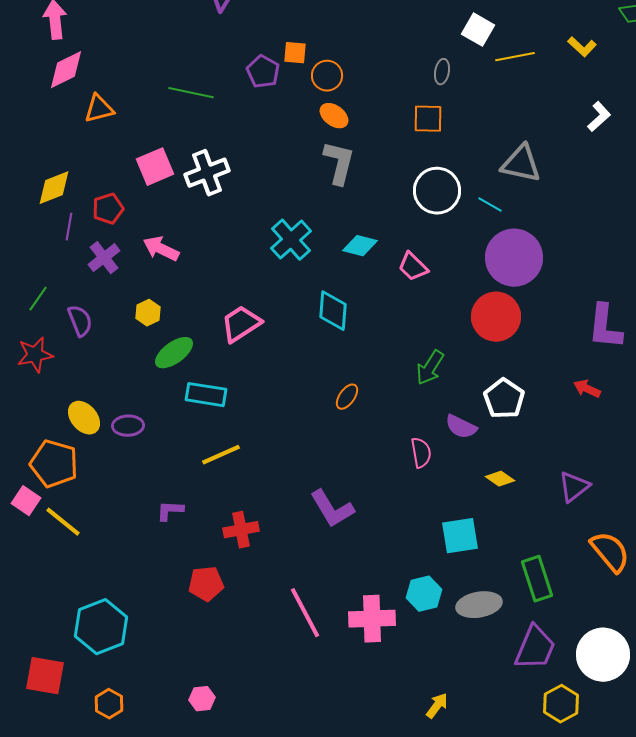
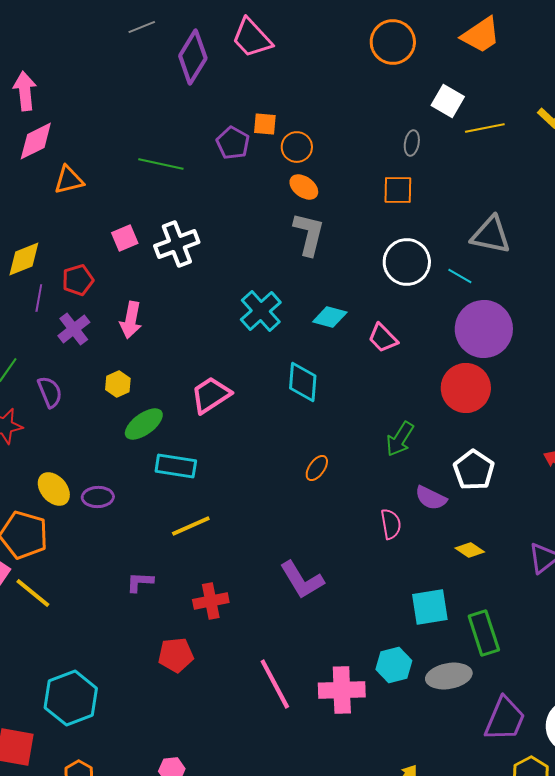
pink square: (155, 167) -> (125, 238), size x0.7
pink arrow: (161, 249) -> (131, 320), turned -105
green rectangle: (537, 579) -> (484, 633), moved

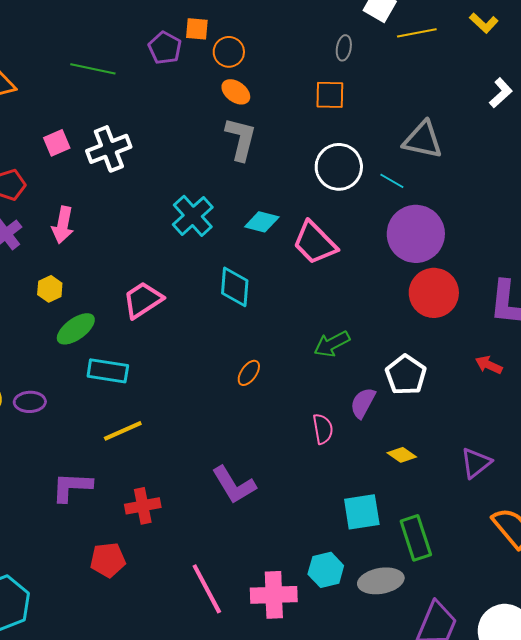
pink trapezoid: (383, 338) -> (315, 243), size x1.5
red circle: (466, 388) -> (434, 293), moved
green arrow: (400, 439) -> (332, 344), turned 30
purple semicircle: (431, 498) -> (363, 403), turned 92
purple L-shape: (140, 582) -> (72, 487), size x1.5

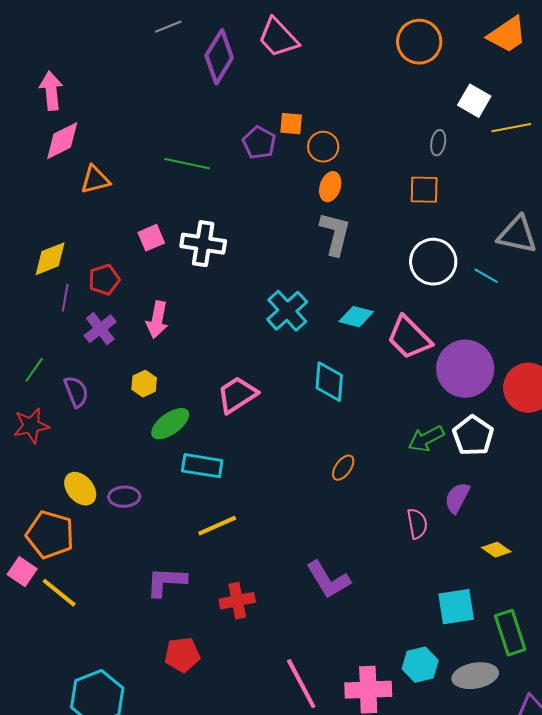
orange ellipse: (236, 92) -> (330, 187), turned 72
white cross: (109, 149) -> (203, 244), turned 30
purple circle: (416, 234) -> (465, 369), moved
white pentagon: (406, 375) -> (473, 436), moved
red pentagon: (108, 560) -> (182, 655), moved

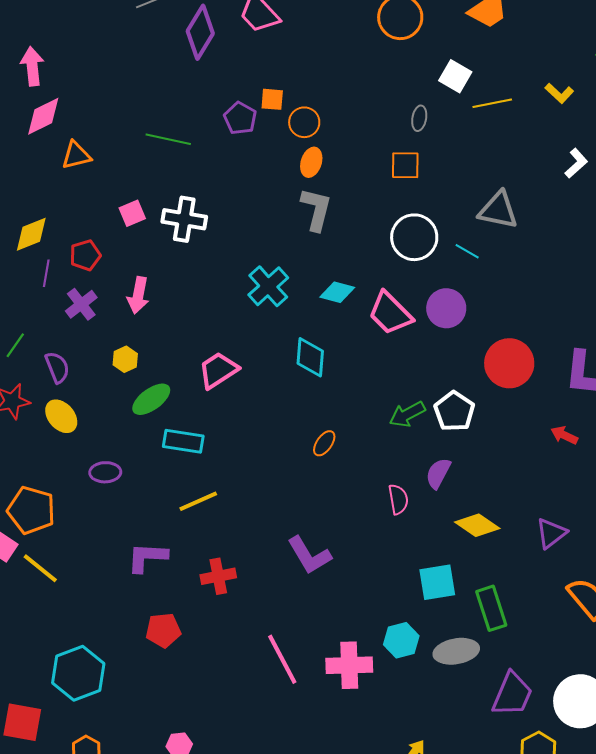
purple circle: (465, 369) -> (446, 308), moved, size x0.7
yellow ellipse: (80, 489) -> (61, 416), moved
yellow diamond: (496, 550) -> (477, 525), size x1.5

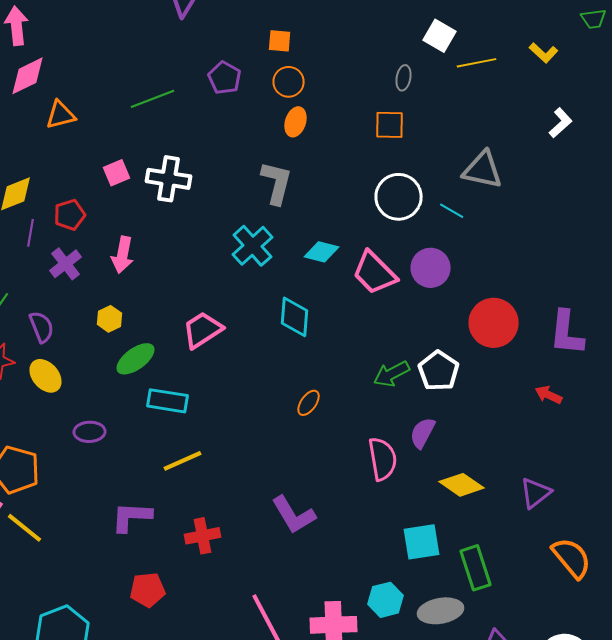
orange square: (272, 99) -> (280, 41), moved
green line: (168, 139) -> (153, 99), turned -33
gray L-shape: (316, 209) -> (277, 183), moved
pink semicircle: (398, 499) -> (383, 459), size x1.4

